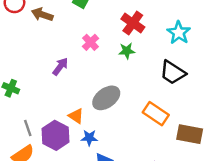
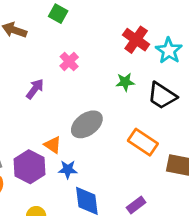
red cross: (133, 23) -> (136, 40), moved
green star: (127, 51) -> (125, 82), moved

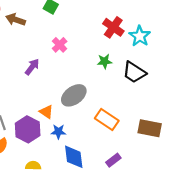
orange rectangle: (143, 142) -> (107, 120), moved

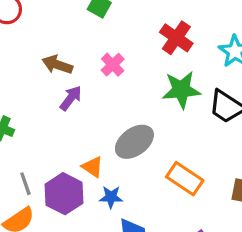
brown arrow: (16, 20) -> (57, 65), moved
red cross: (113, 27) -> (176, 38), moved
green star: (105, 61) -> (181, 90), size x1.6

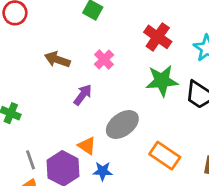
purple arrow: (71, 98) -> (83, 95), moved

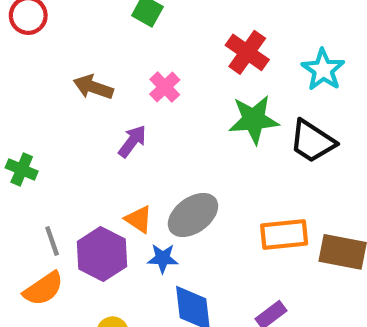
gray ellipse: (122, 125) -> (193, 215), moved
orange rectangle: (165, 156) -> (284, 235), moved, turned -40

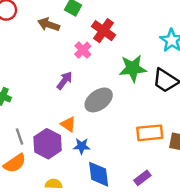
red cross: (247, 52) -> (104, 31), moved
brown arrow: (93, 87) -> (49, 25), moved
gray ellipse: (193, 215) -> (99, 100), moved

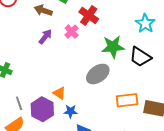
purple arrow: (65, 80) -> (45, 37), moved
gray ellipse: (99, 100) -> (98, 74), moved

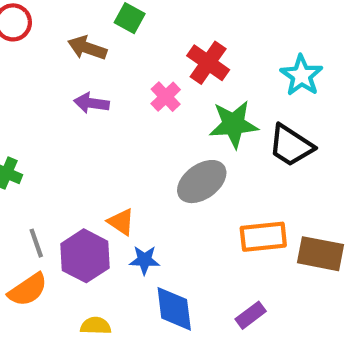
red cross: (89, 15) -> (208, 63), moved
pink cross: (72, 32) -> (166, 97), moved
purple arrow: (45, 37) -> (91, 103), turned -119

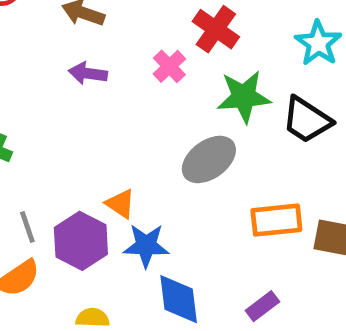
blue star: (144, 260) -> (146, 246), size x1.4

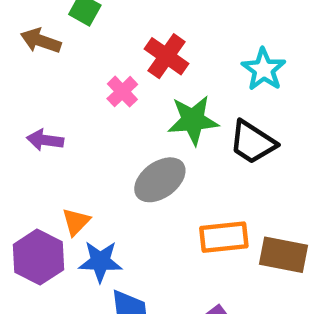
purple arrow: (88, 73) -> (45, 140), moved
orange triangle: (120, 204) -> (76, 222), turned 40

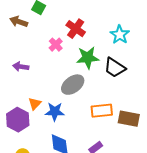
blue star: (100, 261) -> (55, 112), moved

